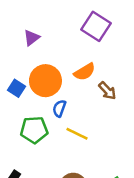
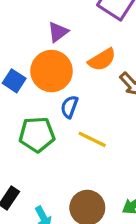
purple triangle: (32, 38) -> (58, 32), moved

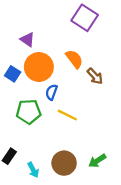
purple triangle: (58, 32) -> (27, 40), moved, turned -49
orange semicircle: (102, 60) -> (74, 59), turned -96

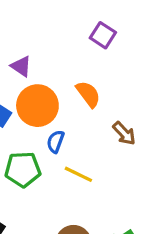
purple square: (85, 18) -> (103, 35), size x0.7
brown arrow: (95, 76) -> (124, 133), moved

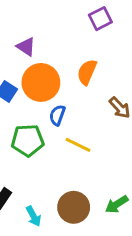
purple square: (103, 35) -> (100, 19), turned 30
orange semicircle: (88, 94) -> (87, 72), turned -120

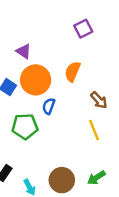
yellow line: (78, 145) -> (94, 130), moved, turned 42

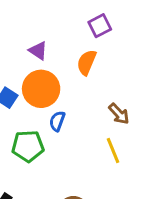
purple triangle: (24, 51) -> (38, 51), moved
orange semicircle: (73, 72) -> (87, 62), moved

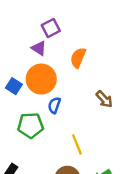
purple square: (100, 26) -> (51, 28), moved
yellow line: (113, 150) -> (77, 144), moved

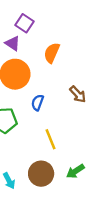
purple square: (51, 28) -> (25, 23), turned -30
blue semicircle: (54, 105) -> (38, 103), moved

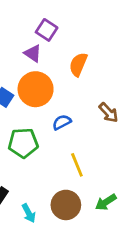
blue semicircle: (38, 103) -> (62, 122), turned 42

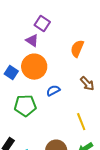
orange semicircle: (78, 64) -> (77, 49), moved
yellow line: (77, 165) -> (81, 122), moved

